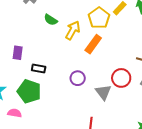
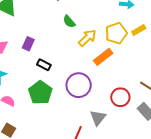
purple circle: (78, 78) -> (79, 85), size x1.6
green pentagon: (29, 91) -> (40, 93), moved
gray triangle: (103, 92) -> (98, 118), moved

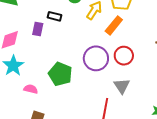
black rectangle: (44, 65) -> (55, 16), moved
red circle: (120, 97) -> (124, 56), moved

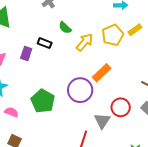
orange rectangle: (114, 25) -> (102, 73), moved
red circle: (124, 56) -> (121, 107), moved

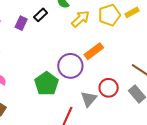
black rectangle: (45, 43) -> (41, 15), turned -72
green pentagon: (43, 101) -> (47, 84), moved

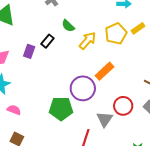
green pentagon: (47, 84) -> (61, 109), turned -30

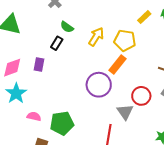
green semicircle: (68, 26) -> (67, 27), moved
yellow pentagon: (116, 34) -> (125, 40), moved, turned -30
purple rectangle: (29, 51) -> (39, 64), moved
green pentagon: (61, 109) -> (62, 123), moved

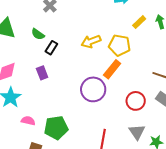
green semicircle: (67, 27) -> (38, 34), moved
yellow arrow: (96, 37) -> (91, 41), turned -144
purple rectangle: (39, 64) -> (42, 73), moved, turned -32
gray triangle: (125, 112) -> (137, 132), moved

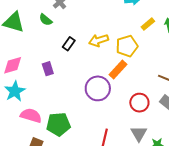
green semicircle: (38, 34) -> (46, 20), moved
yellow pentagon: (120, 45) -> (127, 46), turned -30
black rectangle: (51, 48) -> (69, 44), moved
pink semicircle: (28, 121) -> (31, 116), size x1.5

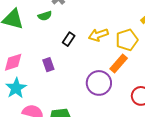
green semicircle: (46, 20) -> (45, 16), turned -56

